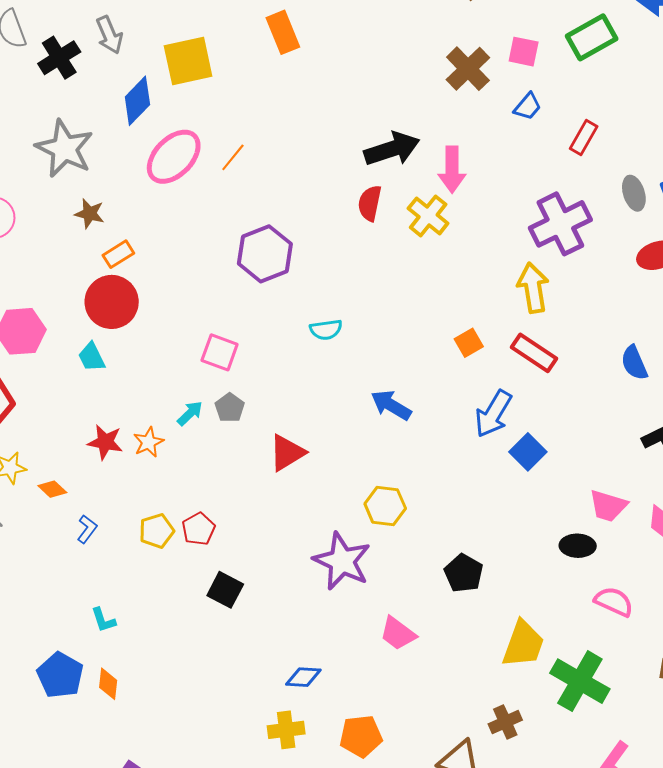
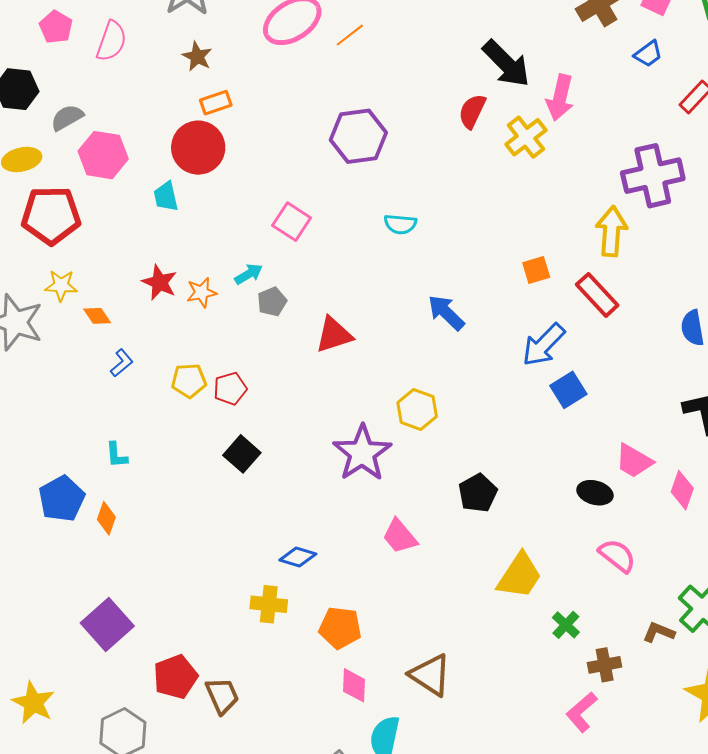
black arrow: (392, 149) -> (506, 64), turned 50
gray pentagon: (230, 408) -> (272, 302), moved
green cross: (580, 681) -> (566, 625), size x0.5
brown cross: (505, 722) -> (605, 665), moved

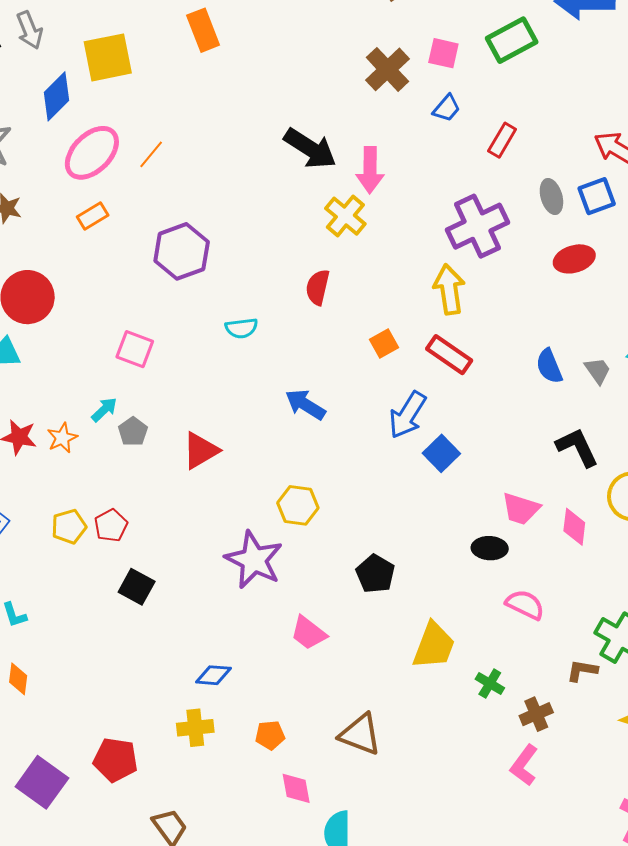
orange rectangle: (216, 103) -> (93, 216), moved
red semicircle: (472, 111) -> (318, 287), moved
orange pentagon: (340, 628) -> (270, 735), size x0.7
brown triangle: (430, 675) -> (360, 734), moved
red pentagon: (175, 677) -> (115, 760), moved, turned -30

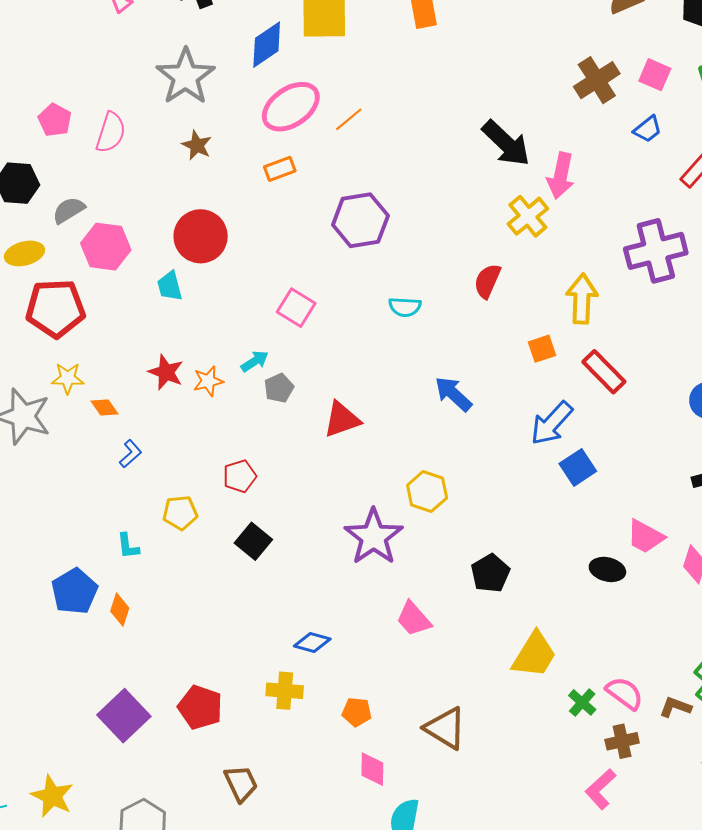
yellow arrow: (449, 289) -> (582, 299), moved
yellow pentagon: (69, 527) -> (180, 513), moved
pink semicircle: (525, 605) -> (625, 693), moved

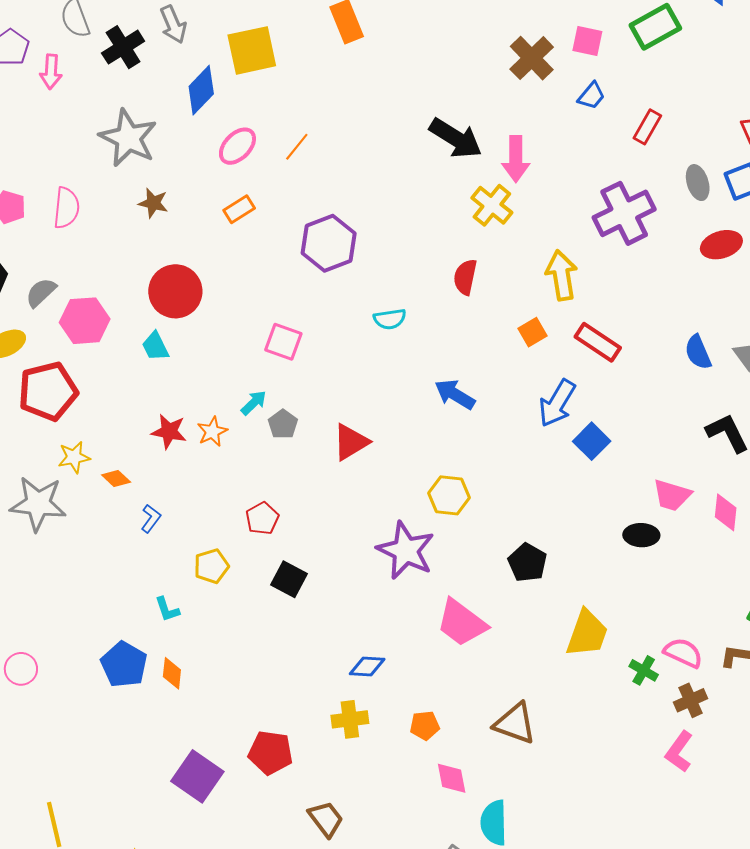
pink ellipse: (291, 107) -> (237, 146), size x0.7
pink trapezoid: (414, 619) -> (462, 623), size x1.4

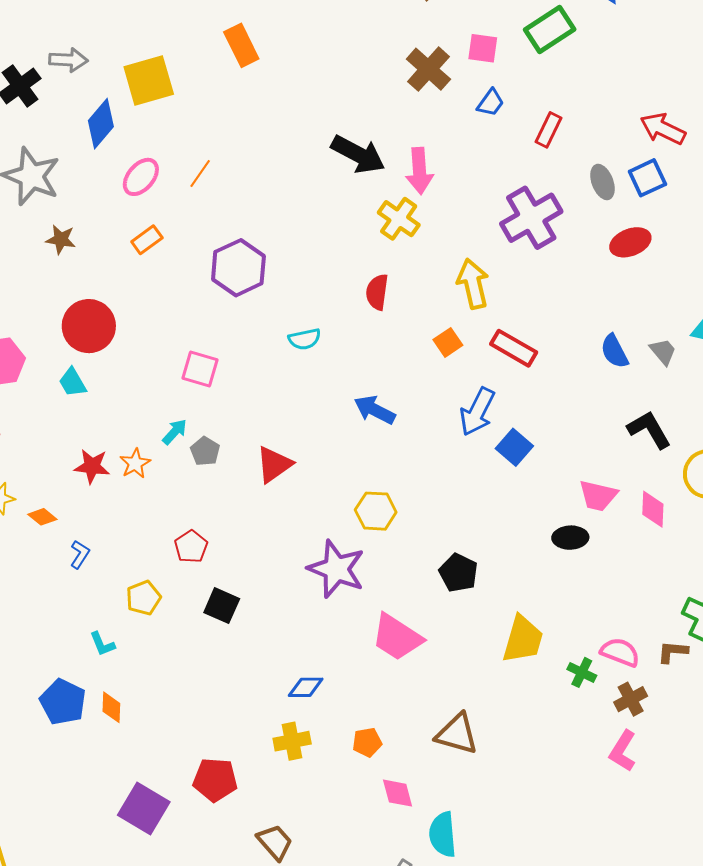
gray arrow: (173, 24) -> (68, 60), turned -60

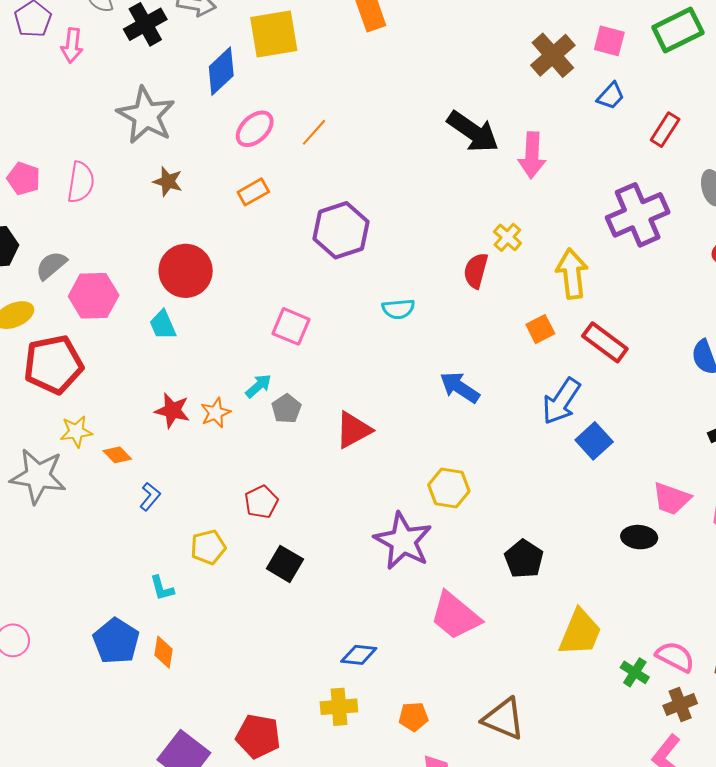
yellow cross: (399, 219) -> (507, 237), moved, size x0.7

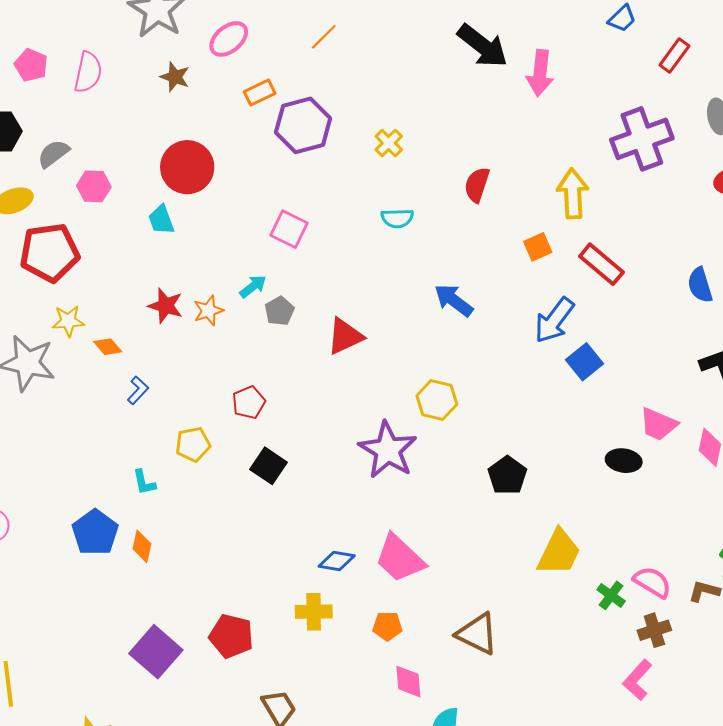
pink ellipse: (255, 129) -> (229, 39), moved
purple hexagon: (341, 230) -> (303, 125), moved
yellow cross: (507, 237) -> (389, 143), moved
pink hexagon: (94, 296) -> (94, 186), size x0.7
pink trapezoid: (455, 616) -> (400, 558), moved

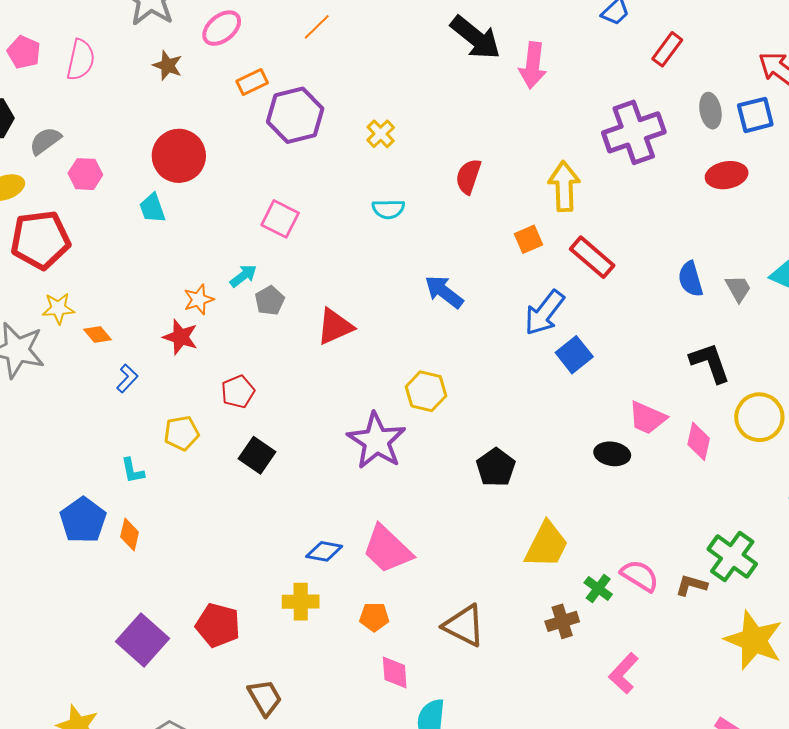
red star: (166, 306) -> (180, 337), moved
brown cross: (654, 630) -> (562, 621), moved

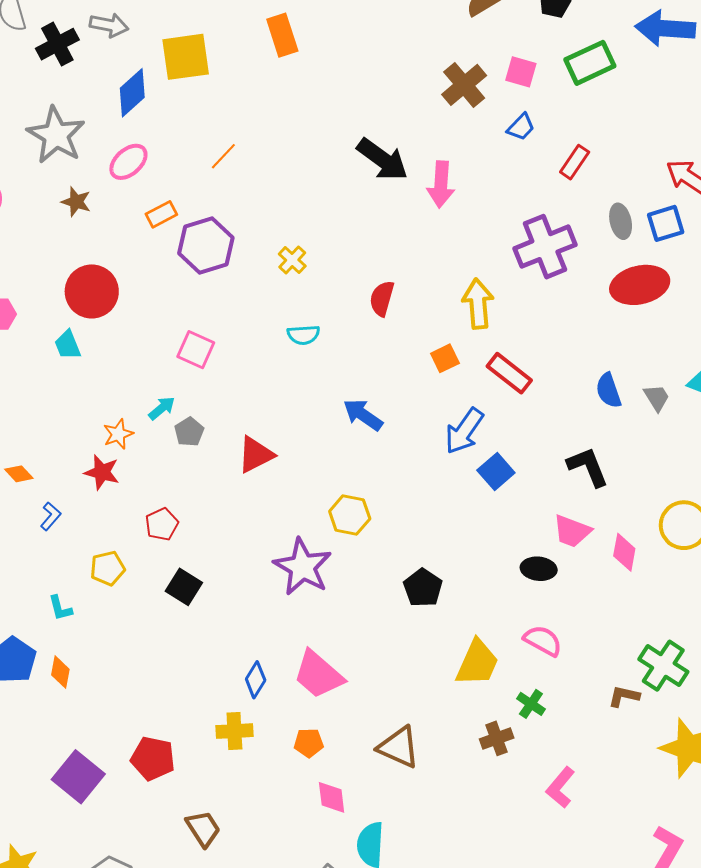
red ellipse: (727, 175) -> (640, 285), size x1.4
black L-shape: (710, 363) -> (588, 467), moved
blue diamond: (324, 551) -> (256, 680), turned -66
pink semicircle: (640, 576) -> (543, 641), moved

